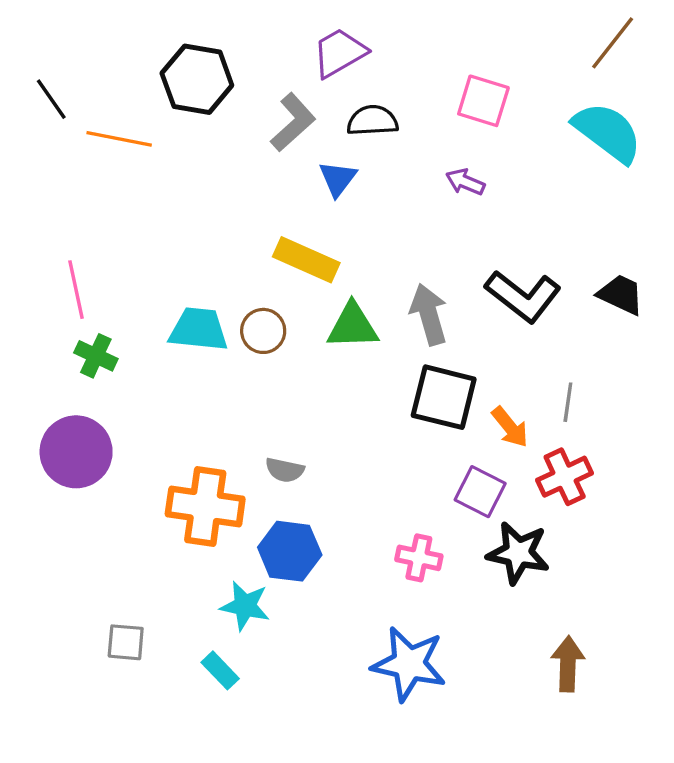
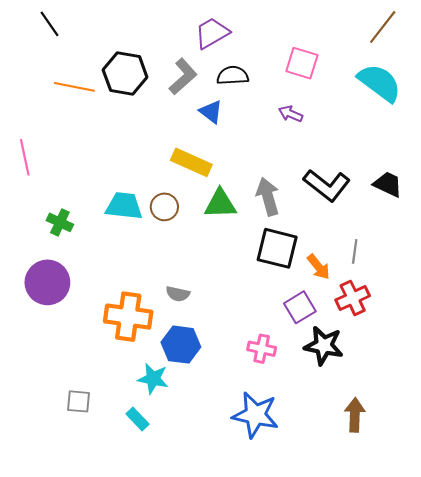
black hexagon: (197, 79) -> (125, 73), moved
black line: (51, 99) -> (50, 24), moved
blue triangle: (338, 179) -> (211, 112), turned -30
pink line: (76, 290) -> (25, 157), moved
purple square: (480, 492) -> (300, 307), turned 32

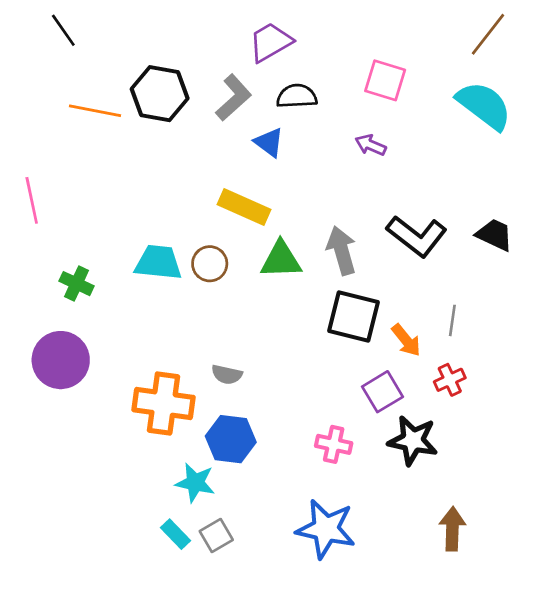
red cross: (353, 298) -> (450, 380), size x0.7
gray square: (79, 401) -> (216, 535), moved, turned -35

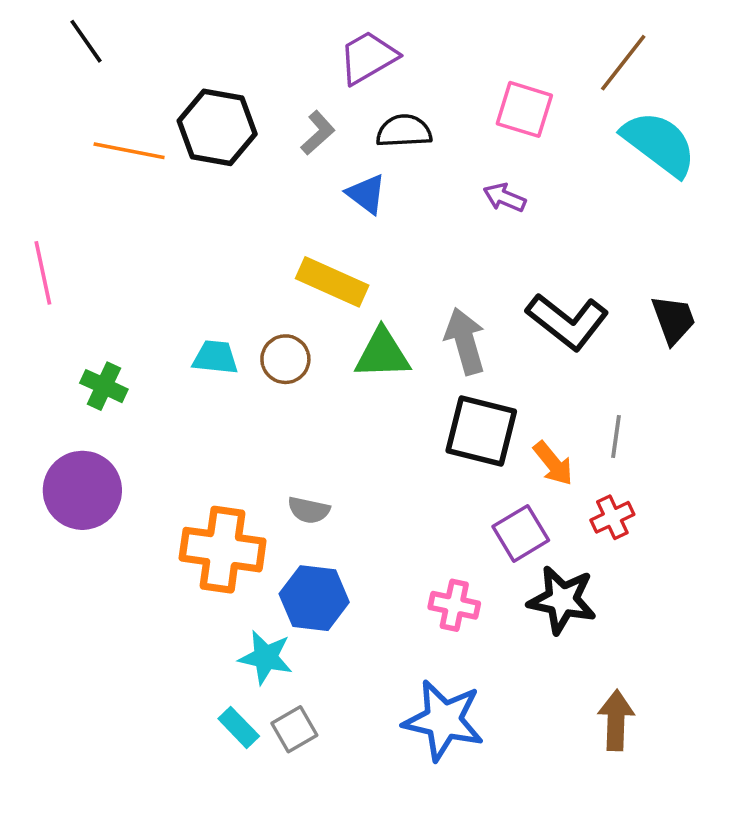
brown line: (488, 34) -> (623, 63), moved
gray L-shape: (233, 98) -> (318, 133), size x0.7
black trapezoid: (495, 235) -> (673, 320), turned 45
cyan trapezoid: (158, 262) -> (215, 357), size x0.7

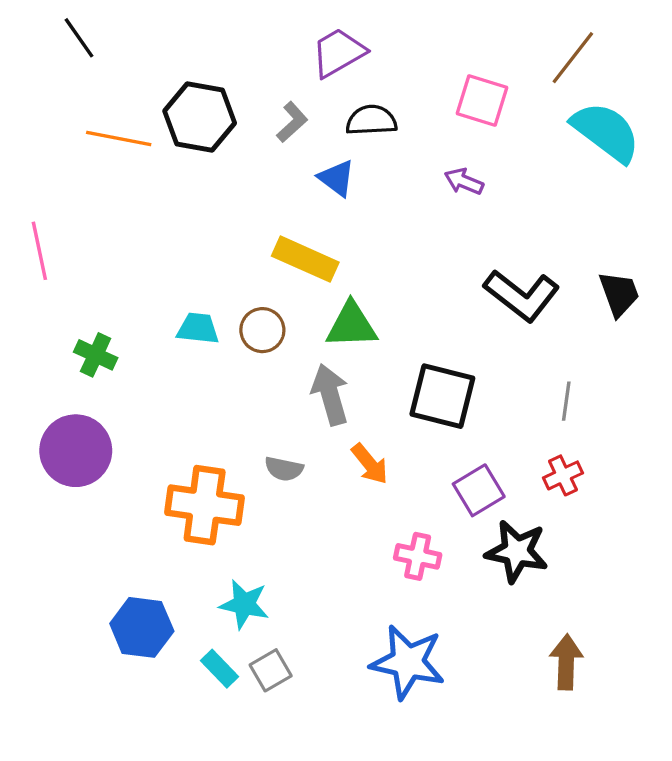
gray arrow: (465, 341) -> (330, 395), moved
orange arrow: (553, 463) -> (370, 464), moved
blue hexagon: (314, 598) -> (142, 627), moved

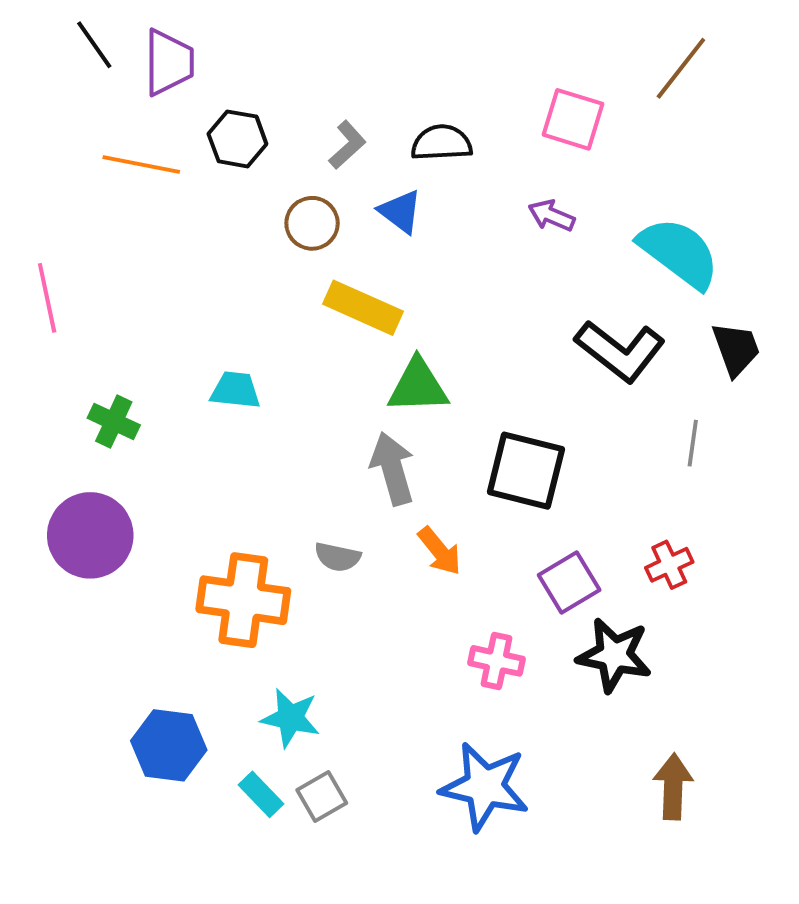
purple trapezoid: (338, 53) -> (169, 62), moved, turned 120
black hexagon: (200, 117) -> (237, 139), size x0.7
cyan semicircle: (606, 132) -> (679, 253), moved
brown circle: (262, 330) -> (312, 223), moved
gray line: (566, 401) -> (693, 443), moved

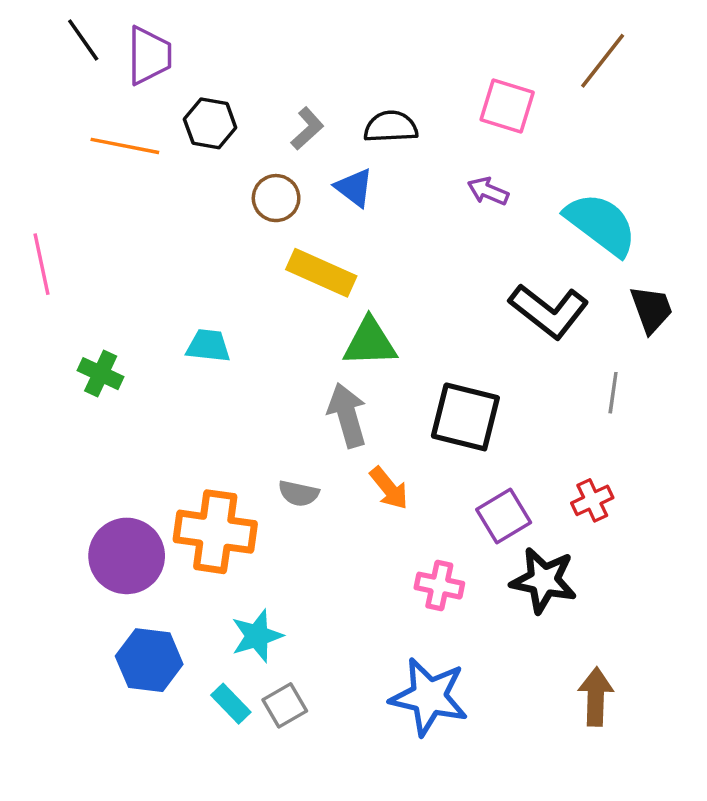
purple circle: (90, 535) -> (127, 556), moved
cyan star: (290, 718) -> (257, 636), turned -30

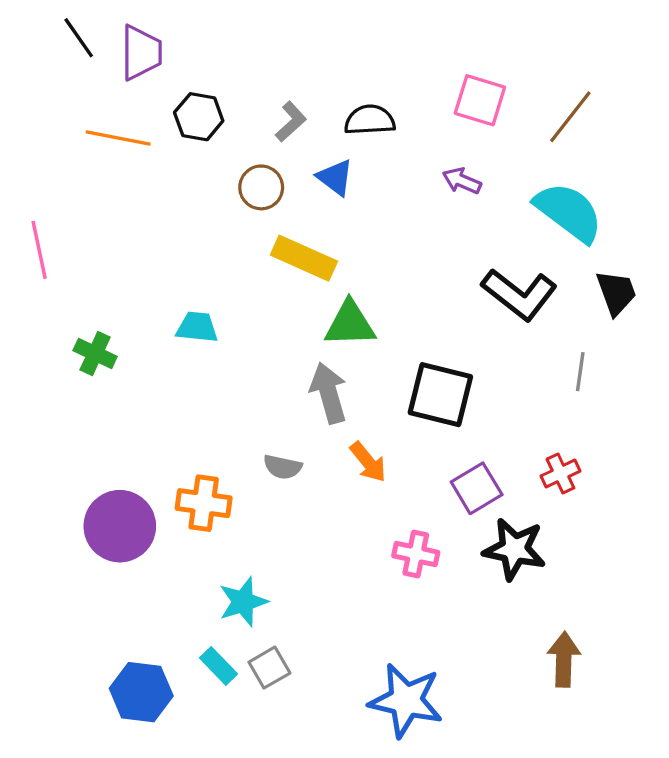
brown line: (603, 61) -> (570, 117), moved
orange cross: (215, 532) -> (204, 503), size x0.7
blue hexagon: (149, 660) -> (141, 692), moved
blue star: (429, 697) -> (406, 700), moved

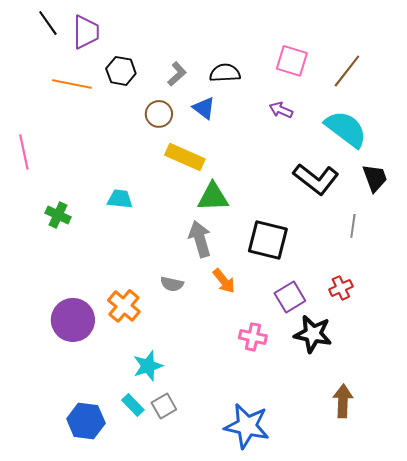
orange cross: (204, 503) -> (124, 306), turned 32

